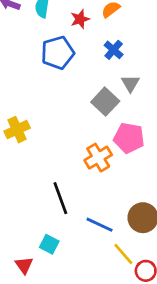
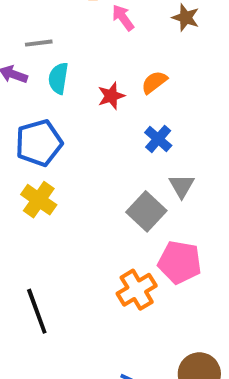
blue pentagon: (58, 53) -> (39, 143), moved
yellow cross: (17, 130) -> (39, 200), moved, turned -30
black line: (60, 198) -> (37, 311), moved

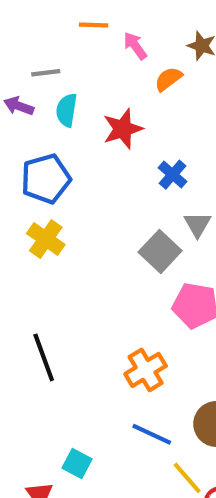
orange semicircle: (154, 82) -> (168, 79), moved
red star: (111, 96) -> (123, 129), size x1.4
orange cross: (137, 290) -> (146, 370), moved

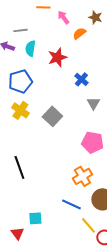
gray square: (160, 251) -> (52, 116), moved
orange cross: (146, 370) -> (82, 176), moved
cyan square: (77, 463) -> (35, 218), turned -32

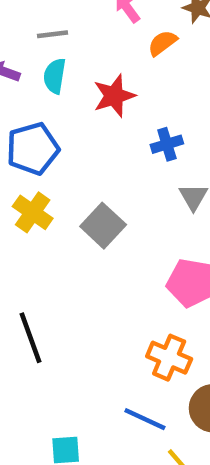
gray line: (20, 30) -> (52, 34), moved
blue cross: (81, 79) -> (167, 144), turned 32
orange cross: (82, 176) -> (169, 358), turned -36

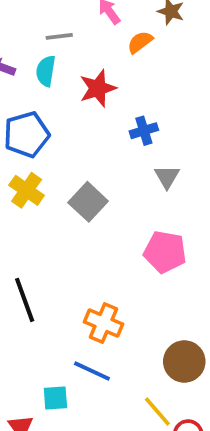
gray line: (52, 34) -> (59, 36), moved
orange cross: (169, 358) -> (103, 323), moved
blue line: (145, 419) -> (92, 371), moved

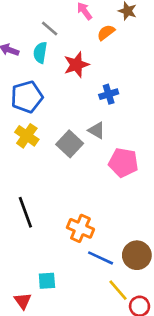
gray line: (59, 36) -> (50, 28), turned 48
gray triangle: (167, 177) -> (97, 130), moved, turned -30
pink pentagon: (165, 252) -> (123, 163), moved
blue line: (92, 371) -> (101, 258), moved

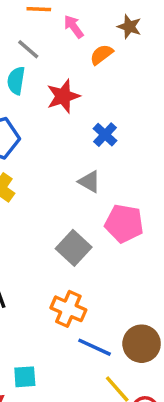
blue cross: (109, 94) -> (105, 135), turned -30
gray square: (70, 144) -> (74, 248), moved

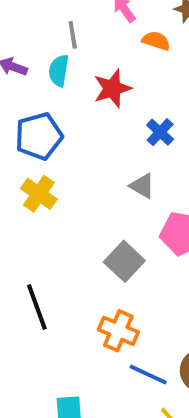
gray line: (28, 49) -> (73, 35), turned 40
orange semicircle: (101, 54) -> (156, 41), turned 55

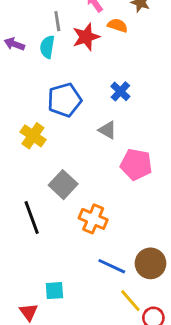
red star: (112, 88) -> (86, 37), moved
blue pentagon: (39, 136) -> (65, 100), moved
gray square: (124, 261) -> (63, 185), moved
orange cross: (118, 331) -> (93, 219), moved

